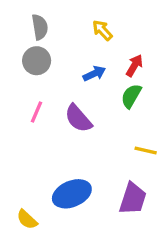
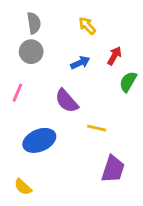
green semicircle: (131, 96) -> (128, 82), moved
pink line: (37, 112) -> (17, 93), moved
yellow line: (146, 151) -> (97, 128), moved
blue ellipse: (72, 194) -> (39, 140), moved

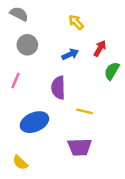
gray semicircle: (34, 23) -> (19, 14), moved, turned -54
purple semicircle: (67, 101) -> (58, 88), turned 40
purple trapezoid: (113, 169) -> (80, 147), moved, turned 70

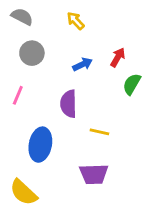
yellow arrow: (76, 22) -> (76, 21), moved
blue ellipse: (34, 122) -> (40, 145), turned -56
yellow semicircle: (20, 163) -> (23, 192), size x1.5

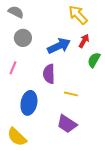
yellow arrow: (76, 21) -> (78, 15), moved, size x1.5
blue arrow: (83, 64) -> (59, 46), size x1.6
purple trapezoid: (94, 174) -> (67, 124), turned 35

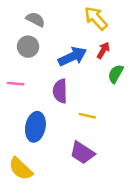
gray semicircle: (16, 12) -> (35, 19), moved
pink line: (13, 68) -> (16, 84), turned 72

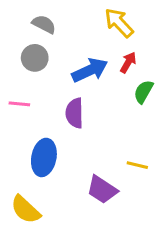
yellow line: (87, 116) -> (137, 165), moved

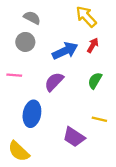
green semicircle: (143, 92) -> (95, 81), moved
purple semicircle: (75, 113) -> (54, 82), turned 45

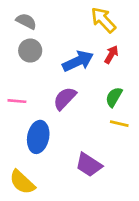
gray semicircle: (32, 18) -> (26, 21), moved
pink line: (14, 75) -> (17, 101), moved
yellow line: (99, 119) -> (119, 124), moved

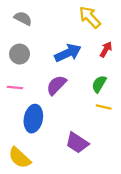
gray circle: (30, 51) -> (20, 54), moved
red arrow: (111, 55) -> (106, 49), moved

